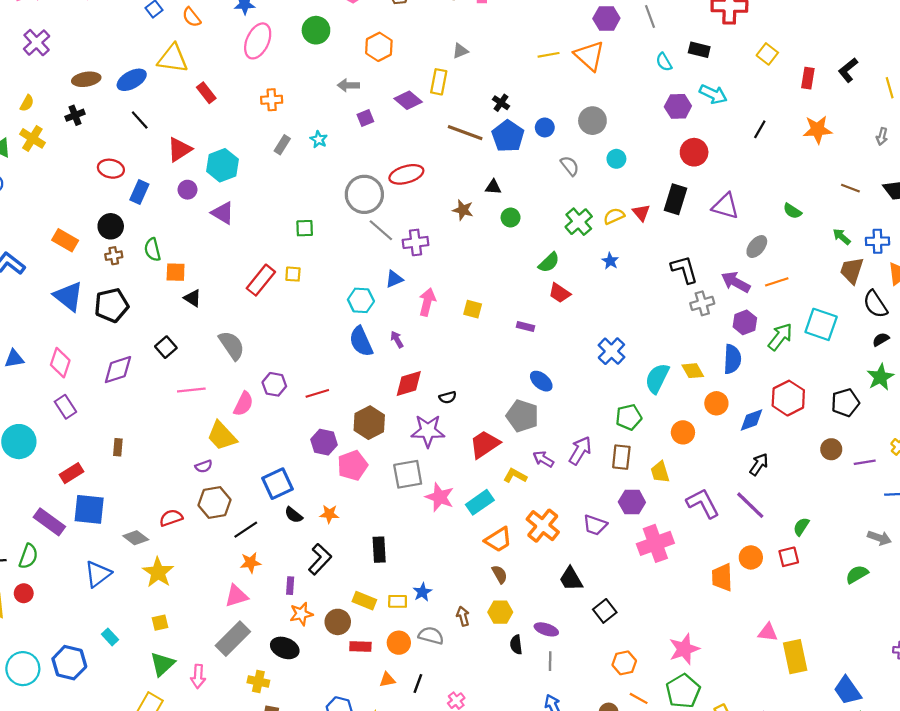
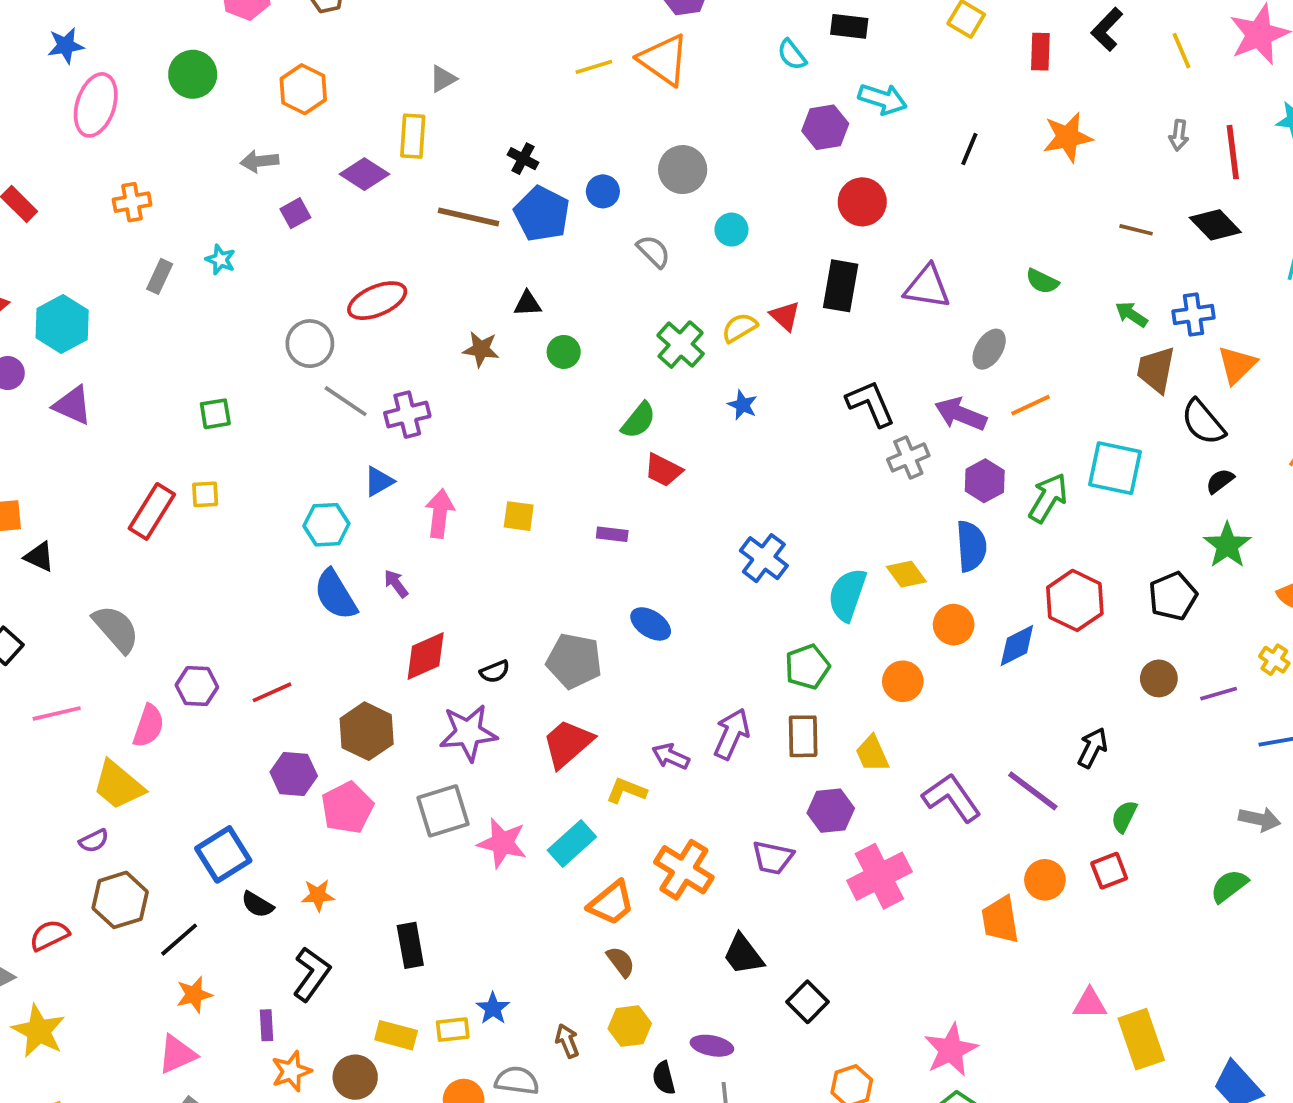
gray circle: (364, 194) -> (310, 344), size x0.7
gray pentagon: (522, 416) -> (574, 661), moved
black arrow: (759, 464) -> (1093, 748), moved

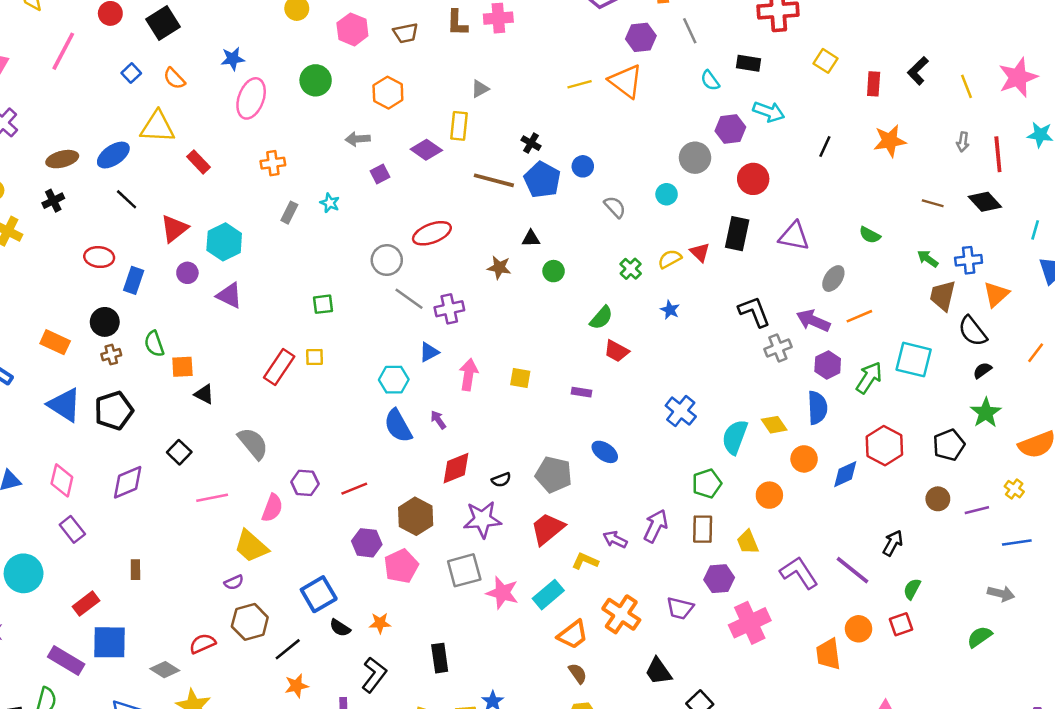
gray circle: (683, 170) -> (695, 158), moved
green cross: (681, 345) -> (631, 269), size x0.7

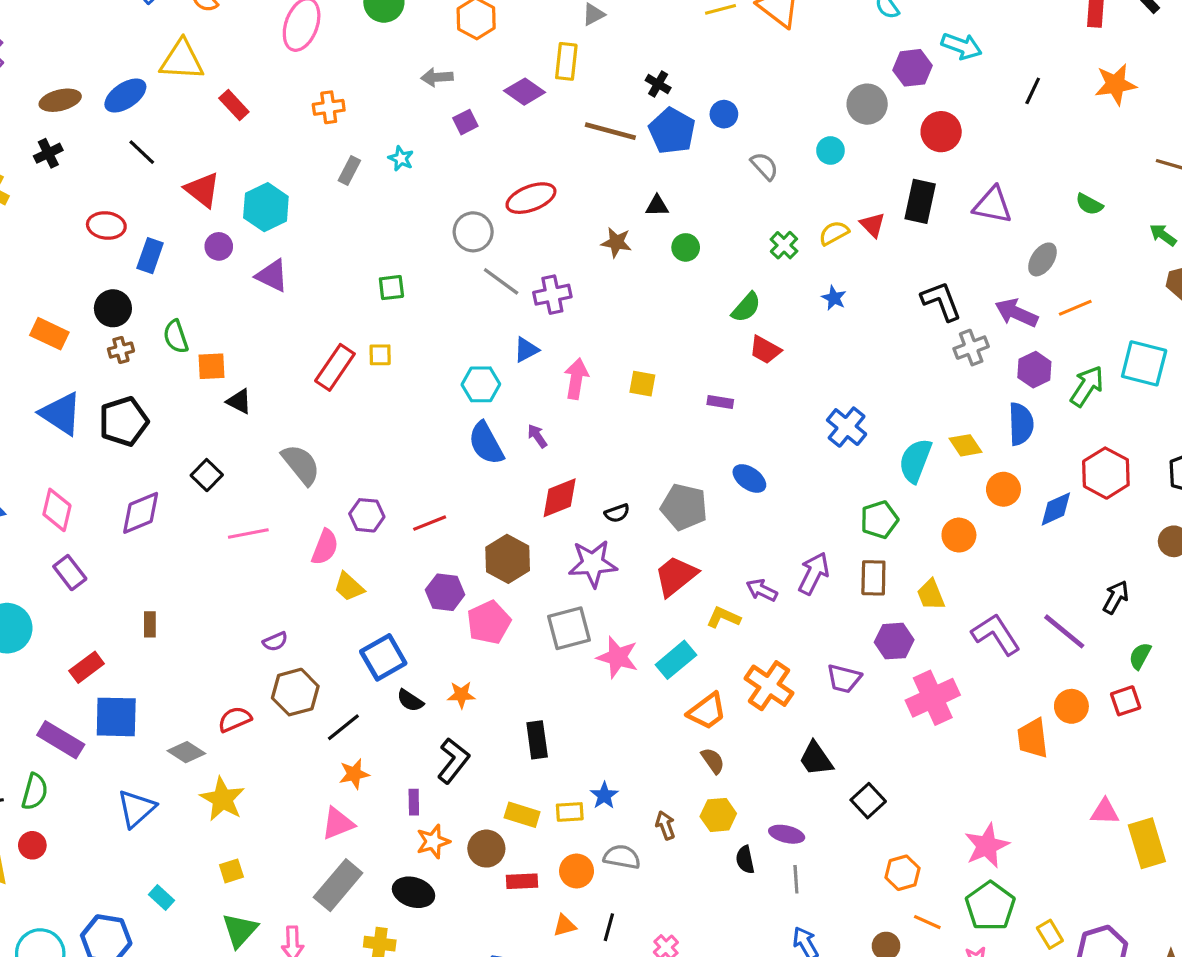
red triangle: (174, 229) -> (202, 190), turned -44
yellow trapezoid: (251, 546) -> (349, 587), moved, size x0.7

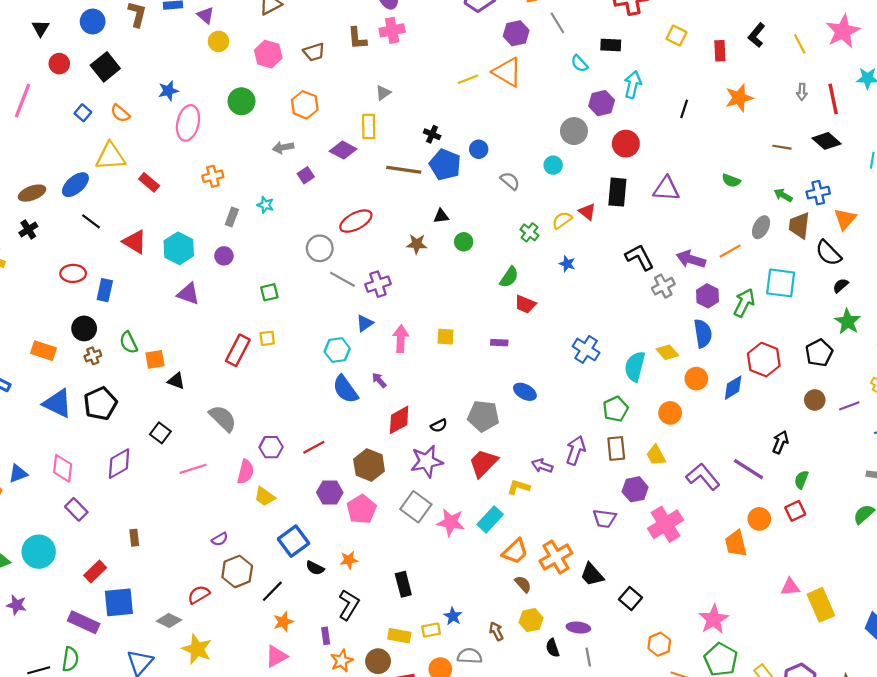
cyan arrow: (962, 46) -> (633, 85), turned -90
purple circle: (219, 246) -> (224, 256), moved
gray ellipse: (1042, 259) -> (761, 227), moved
gray square: (569, 628) -> (416, 507), turned -32
orange cross: (769, 686) -> (556, 557), moved, turned 32

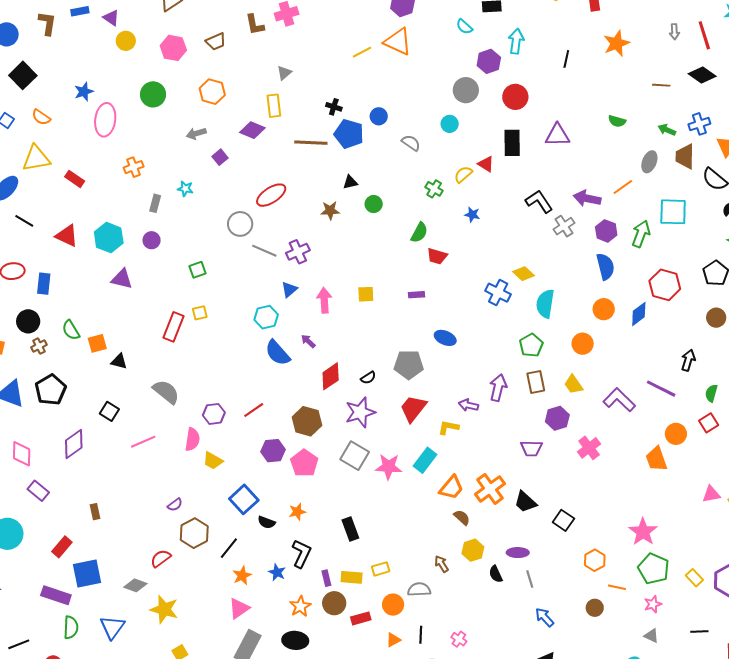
yellow diamond: (667, 352) -> (524, 274), moved
pink cross: (666, 524) -> (589, 448), size x0.7
blue star: (453, 616) -> (277, 572), moved
purple rectangle: (326, 636) -> (326, 578), moved
green semicircle: (70, 659) -> (71, 627), moved

